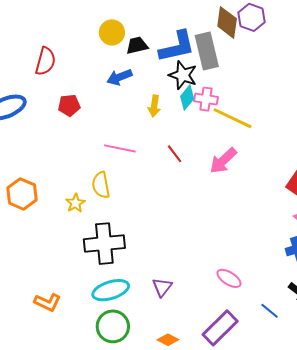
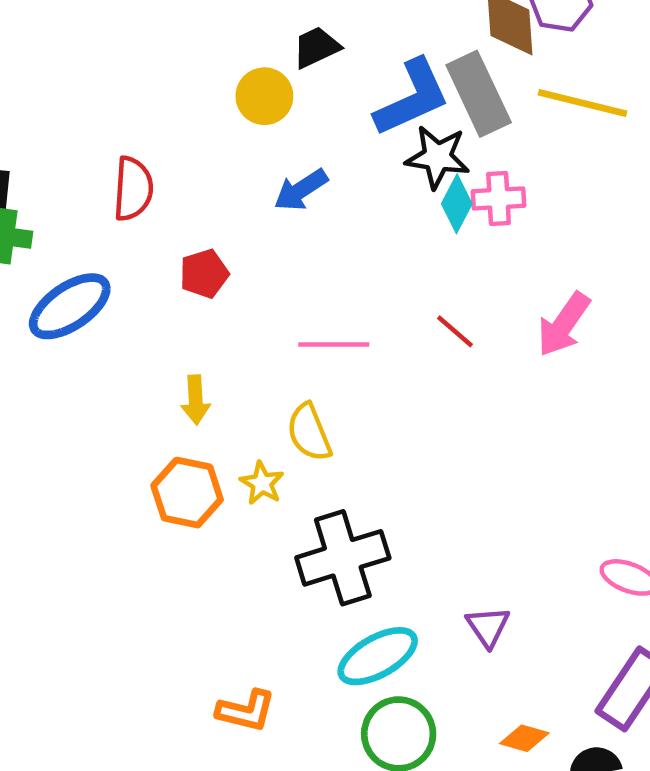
black trapezoid: (137, 45) -> (316, 47), moved
yellow arrow: (154, 106) -> (196, 400), moved
yellow line: (233, 118) -> (583, 103), moved
orange hexagon: (22, 194) -> (187, 493), moved

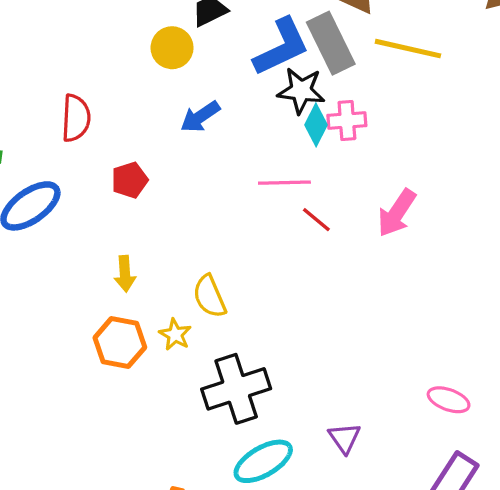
pink line: (334, 344) -> (284, 183), moved

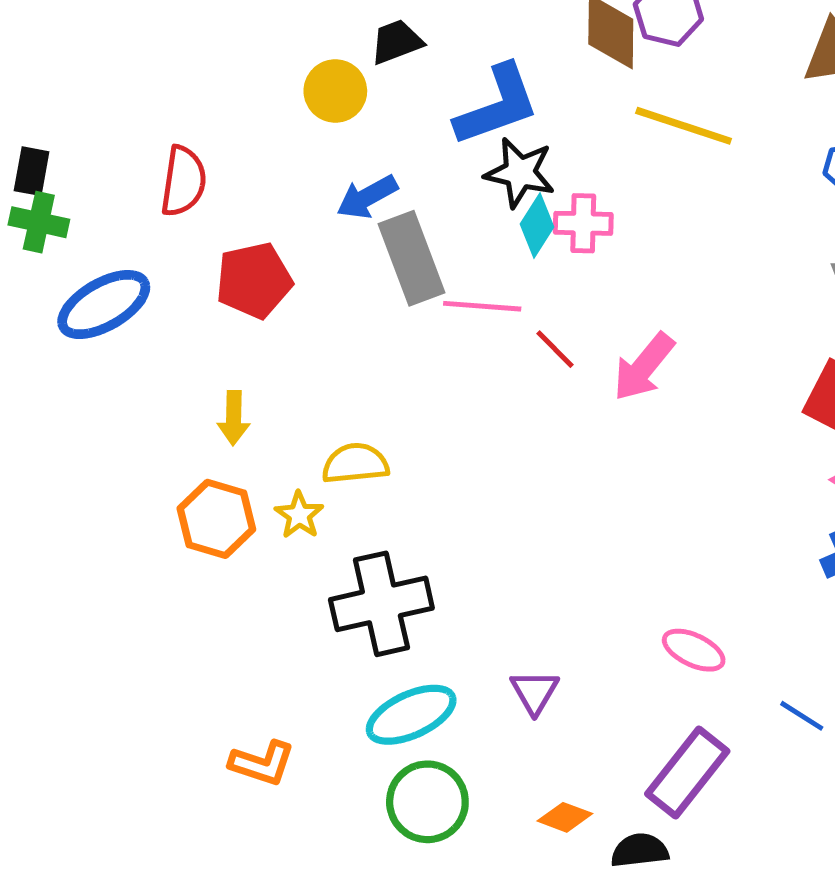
gray rectangle: (331, 43) -> (412, 258), moved
red pentagon: (130, 180) -> (254, 280), size x1.4
red line: (316, 220) -> (555, 349), moved
yellow semicircle: (210, 296) -> (355, 464), turned 102

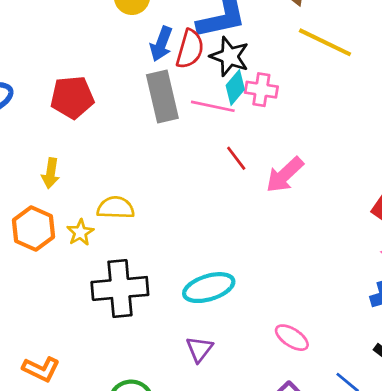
red semicircle: (183, 181) -> (190, 49), moved
blue arrow: (367, 197) -> (161, 44), moved, turned -48
pink line: (482, 306) -> (213, 106), moved
cyan ellipse: (411, 715) -> (209, 288), moved

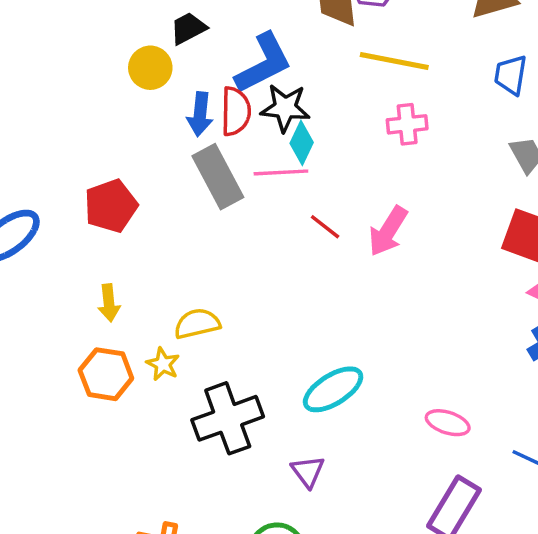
pink cross: (261, 90) -> (407, 124), moved
purple triangle: (199, 349) -> (308, 471), moved

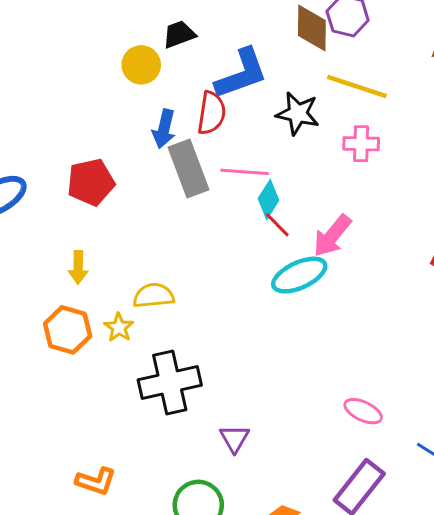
black star: (285, 108) -> (298, 113), moved
blue arrow: (200, 114) -> (164, 129), moved
cyan diamond: (302, 143) -> (269, 199), moved
cyan ellipse: (333, 389) -> (299, 275), moved

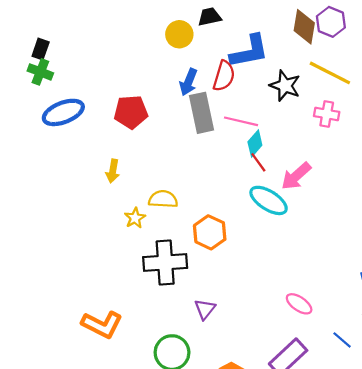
cyan ellipse: (299, 275) -> (269, 200), turned 48
orange hexagon: (68, 330) -> (210, 232), moved
orange L-shape: (96, 481) -> (102, 324), size x1.4

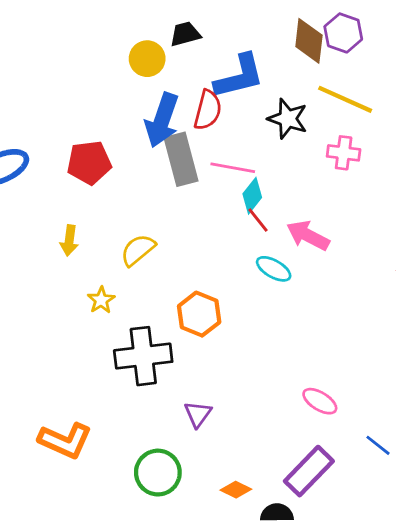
blue arrow: (188, 82) -> (162, 120), size x1.5
pink arrow: (296, 176) -> (308, 235), turned 72
yellow semicircle: (163, 199) -> (138, 250), moved, turned -40
cyan ellipse: (269, 200) -> (274, 269), size x0.7

